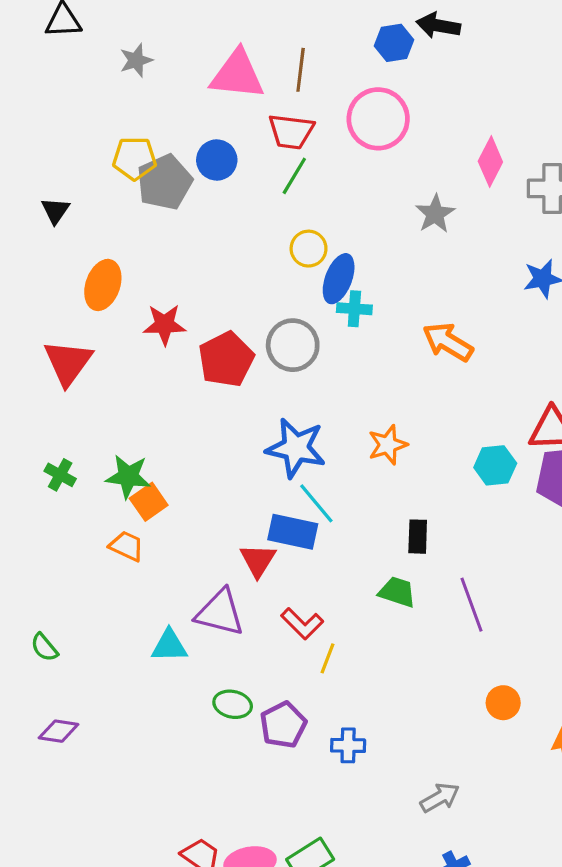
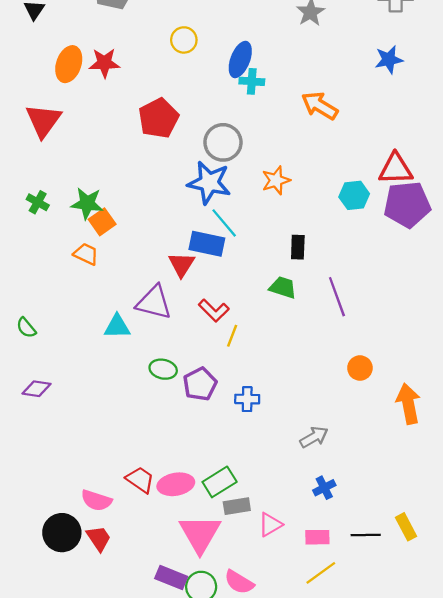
yellow circle: (309, 249) -> (184, 40), moved
red star: (165, 325) -> (104, 63), moved
gray circle: (293, 345) -> (223, 142), moved

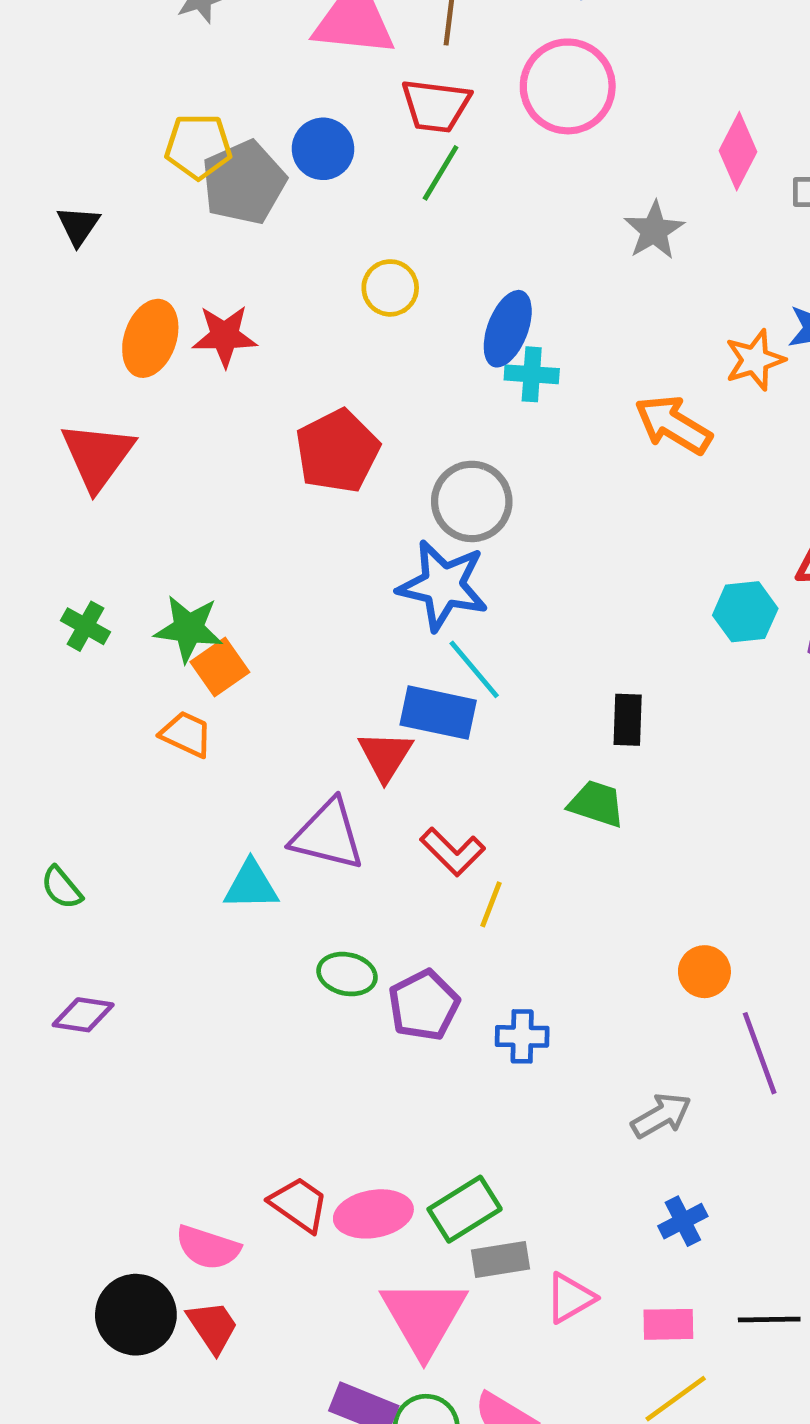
orange star: (276, 180) -> (755, 360), moved
purple line: (337, 297) -> (760, 1053), moved
orange circle: (360, 368) -> (704, 972), moved

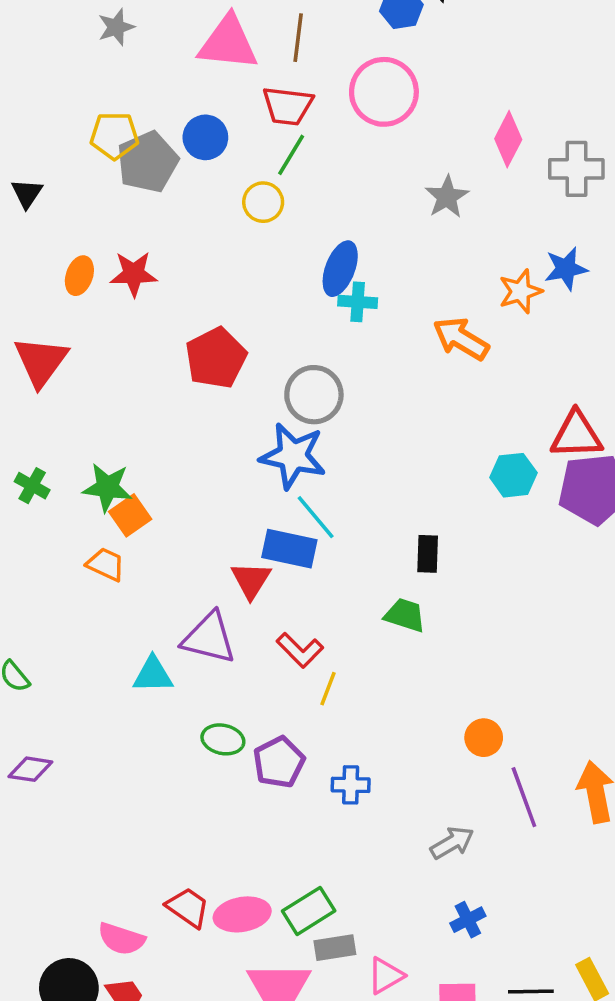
yellow circle: (390, 288) -> (263, 202), moved
orange ellipse: (150, 338) -> (79, 276), size x0.7

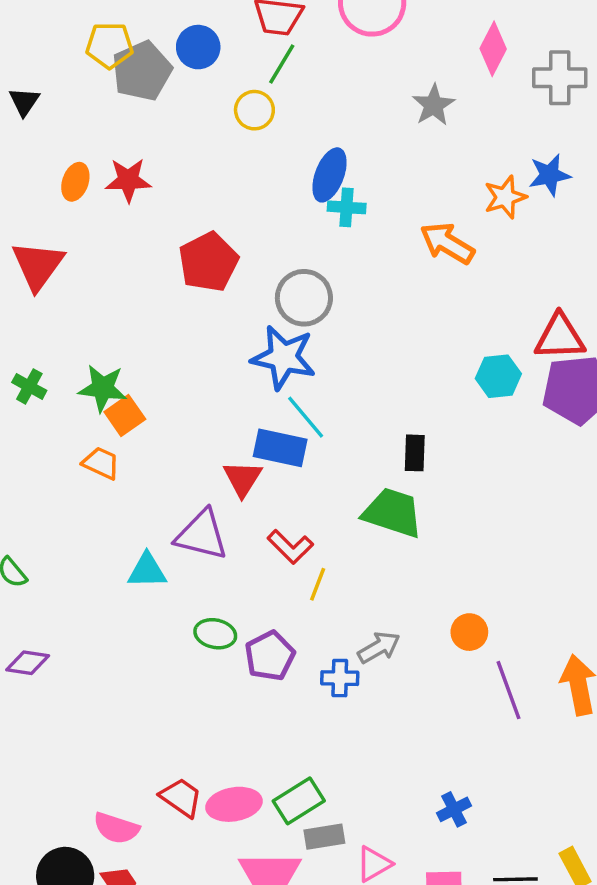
green trapezoid: (405, 615) -> (393, 513), size x1.5
gray arrow: (452, 843) -> (379, 647), moved

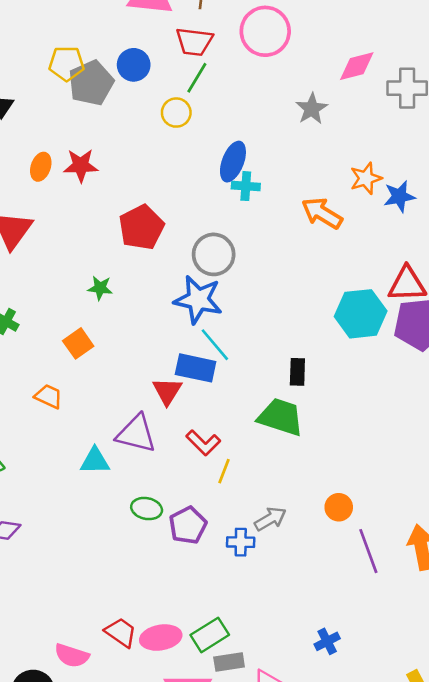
pink diamond: (493, 49) -> (357, 66), turned 48
blue star: (550, 175) -> (399, 196), moved
cyan hexagon: (498, 376) -> (361, 314), size x1.5
green star: (103, 388) -> (100, 288), moved, size x0.7
orange trapezoid: (101, 463) -> (49, 396), moved

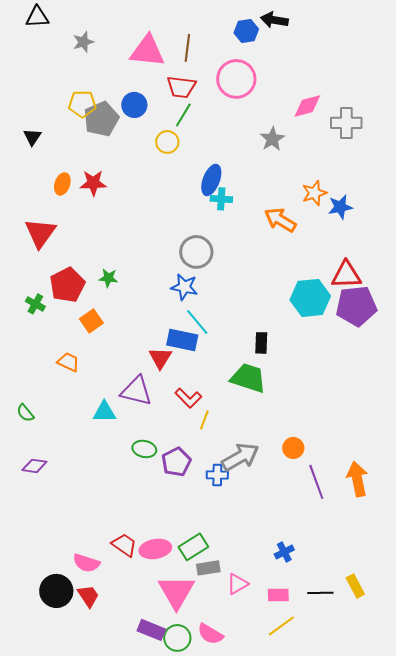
red pentagon: (141, 227) -> (67, 285), moved
blue star: (198, 300) -> (184, 287), size x0.7
gray arrow: (270, 519) -> (240, 457), size x1.5

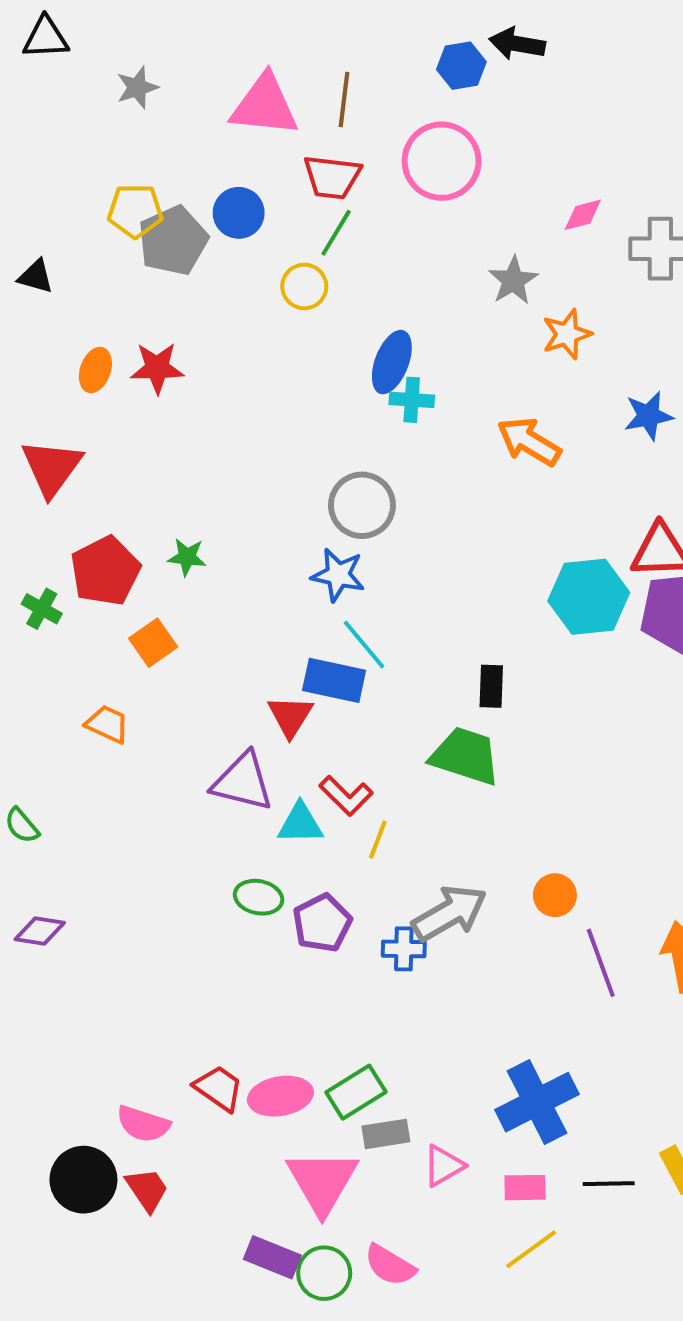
pink diamond: (307, 106) -> (583, 215), size x0.7
black triangle: (32, 137) -> (36, 277), turned -48
orange star: (314, 193) -> (567, 334), moved
cyan triangle: (104, 412) -> (300, 824), moved
blue cross: (284, 552) -> (537, 1102), size x2.0

